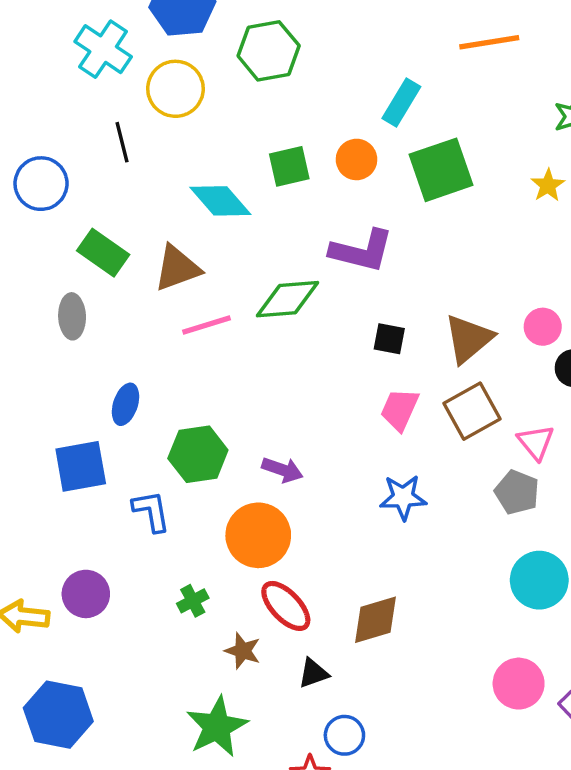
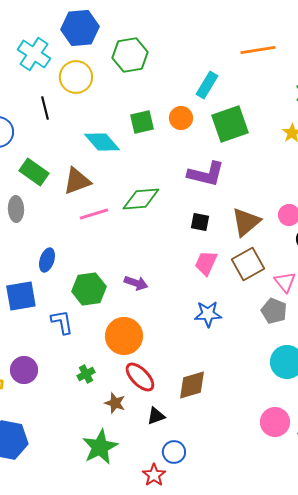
purple L-shape: (362, 251) -> (206, 174), moved
purple arrow: (282, 470) -> (136, 283), moved

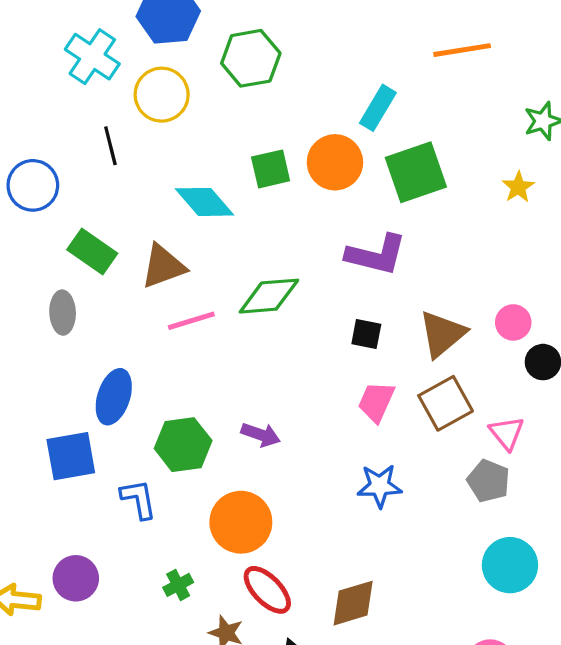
orange circle: (181, 118) -> (335, 162), size x1.4
blue ellipse: (47, 260) -> (114, 397), size x1.4

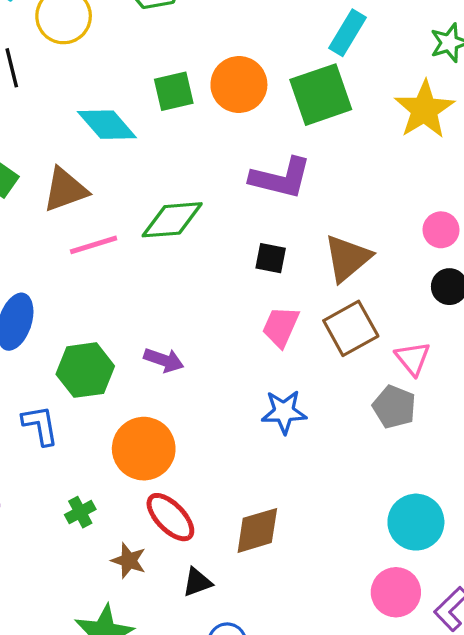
cyan rectangle: (378, 108) -> (347, 33), moved
yellow star: (518, 187) -> (424, 110), size x1.8
pink circle: (513, 322) -> (441, 230), moved
cyan circle: (510, 565) -> (416, 522), moved

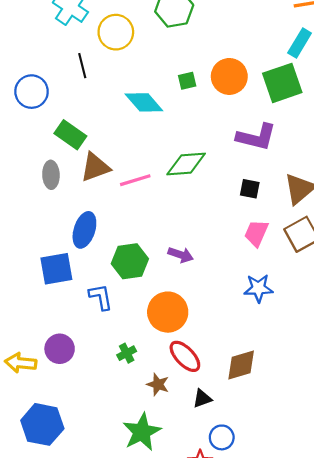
green square: (174, 91) -> (187, 81), size x0.7
brown triangle: (65, 190) -> (95, 167), moved

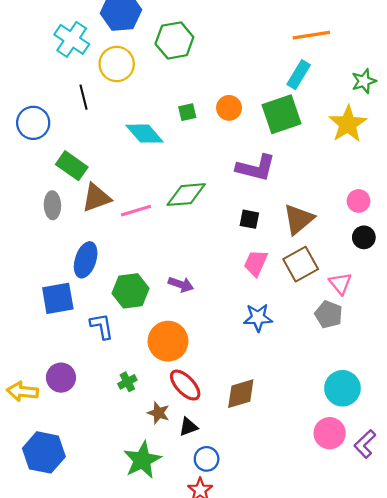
orange circle: (229, 76) -> (229, 108), size x0.7
black triangle: (202, 398) -> (188, 427), moved
blue circle: (222, 437) -> (207, 459), moved

